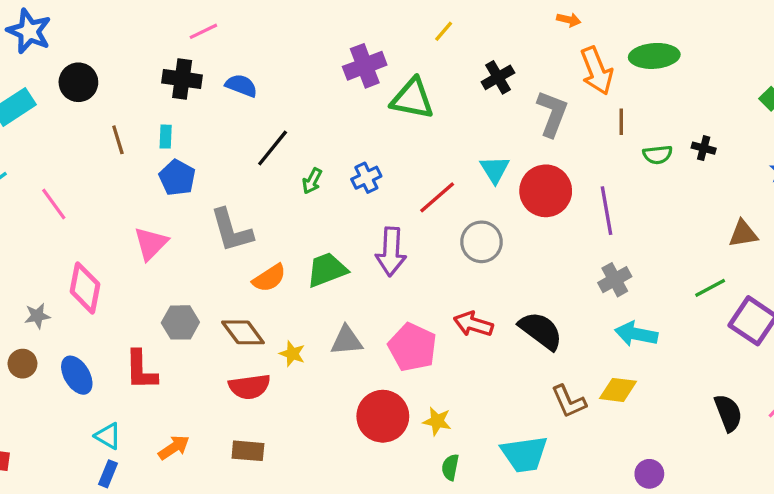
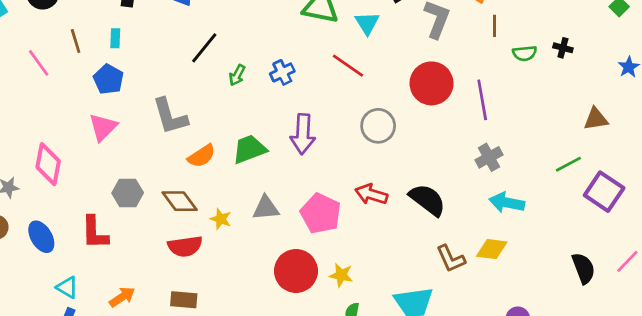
cyan triangle: (495, 169) -> (367, 23), moved
blue pentagon: (177, 178) -> (108, 79), moved
red line: (437, 197) -> (348, 66), moved, turned 76
pink line: (54, 204) -> (39, 63), moved

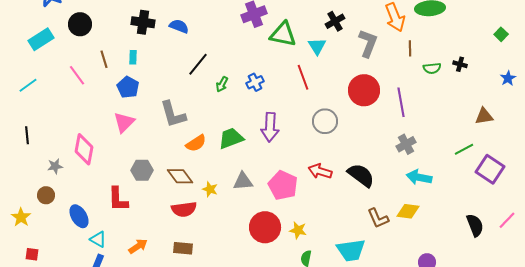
red line: (348, 66) -> (303, 77), turned 35
blue ellipse: (41, 237) -> (79, 216), moved

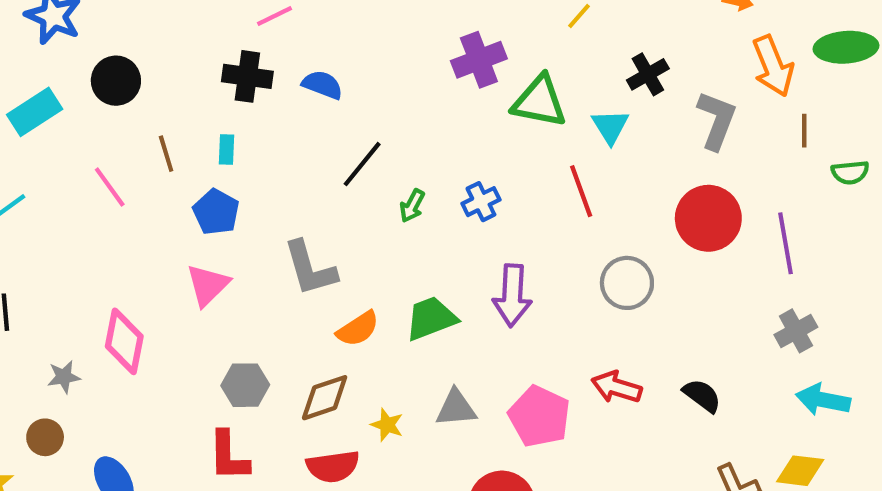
black semicircle: (361, 175) -> (702, 396), size x0.7
brown diamond: (180, 176) -> (325, 398), turned -72
red L-shape: (118, 199) -> (229, 456), moved

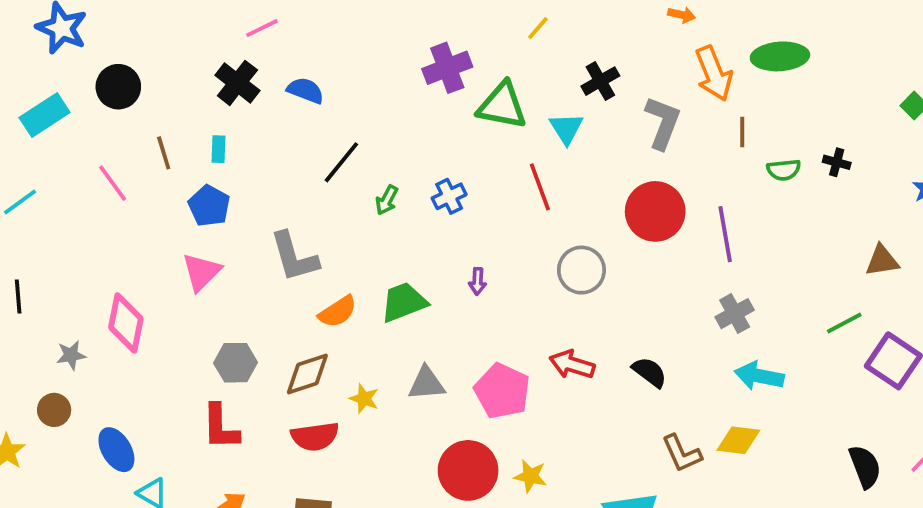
black cross: (247, 76) -> (237, 83), turned 30
purple arrow: (512, 295) -> (477, 281), size x0.5

